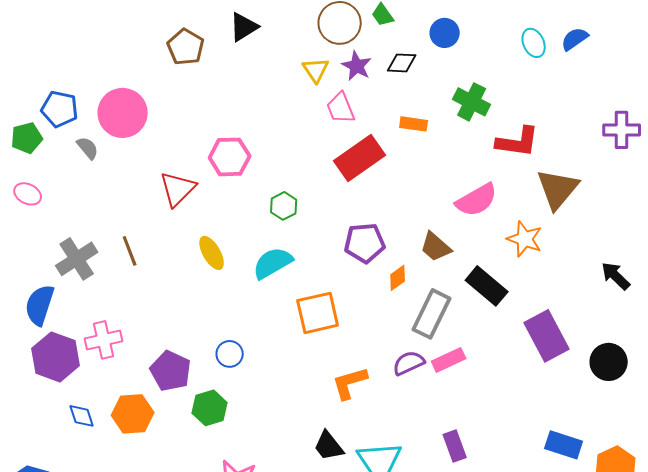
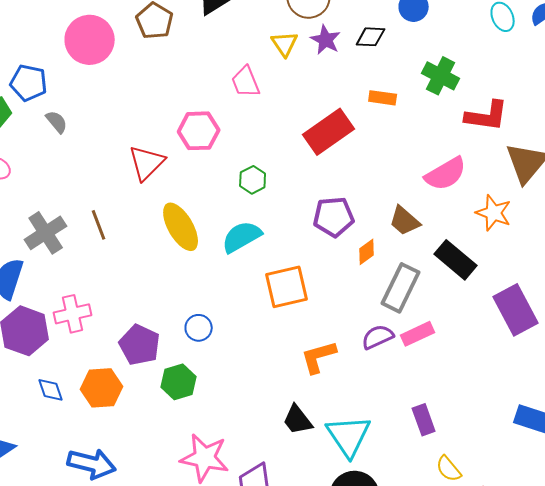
pink trapezoid: (341, 108) -> (246, 82), moved
pink circle: (123, 113) -> (90, 40), moved
yellow ellipse: (212, 253) -> (181, 227), size x1.4

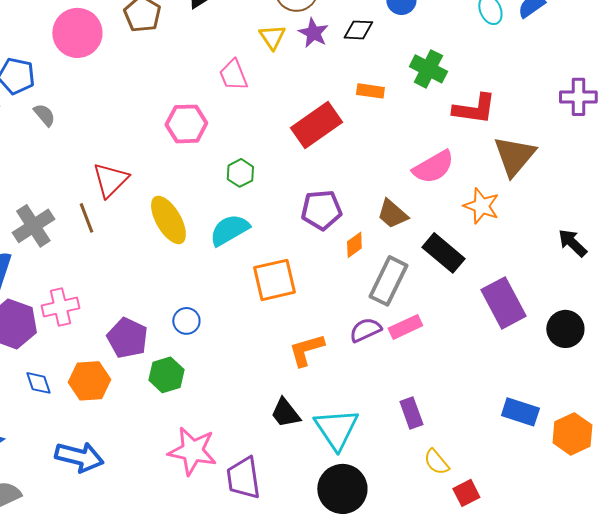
red triangle: (147, 163) -> (110, 180), moved

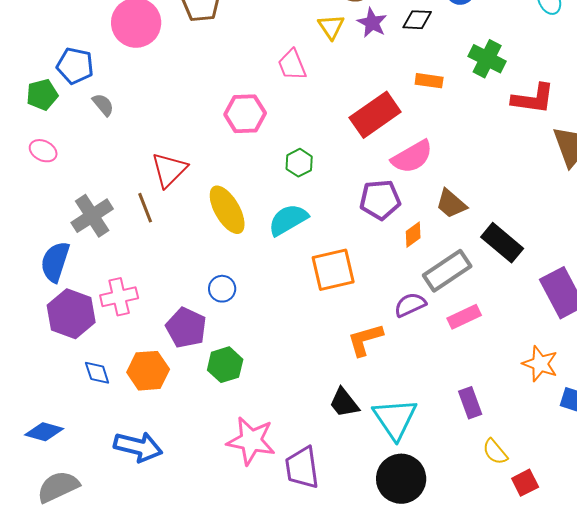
pink semicircle: (433, 167) -> (412, 157), moved
orange star: (481, 206) -> (540, 364), moved
gray rectangle: (388, 281) -> (447, 271), turned 30
blue circle: (186, 321) -> (222, 289), moved
purple semicircle: (365, 330) -> (410, 305), moved

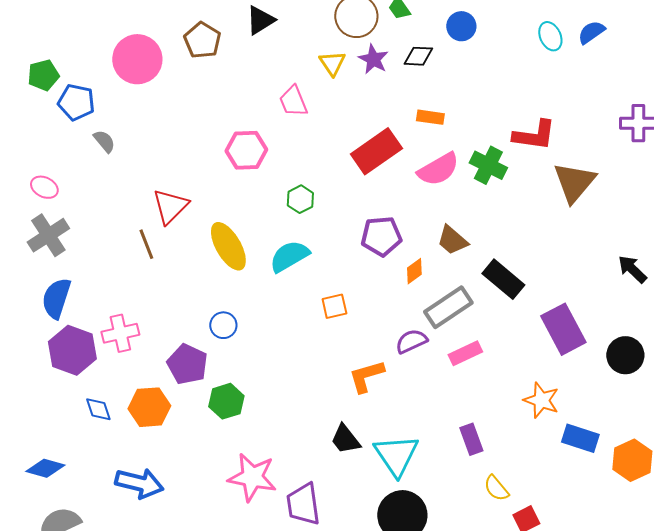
green cross: (487, 59) -> (488, 165), moved
green pentagon: (42, 95) -> (43, 75), moved
pink semicircle: (412, 157) -> (438, 169), moved
gray cross: (92, 216) -> (48, 235), moved
orange square: (333, 270) -> (334, 306), size x0.6

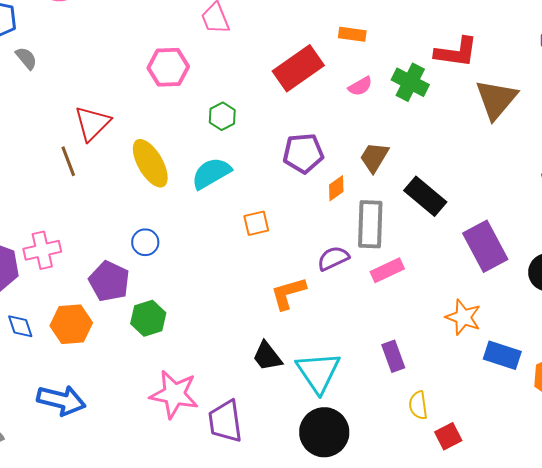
pink semicircle: (438, 169) -> (360, 86), size x0.6
brown trapezoid: (452, 240) -> (374, 157), turned 80
gray rectangle: (448, 307) -> (370, 224), turned -54
yellow semicircle: (496, 488) -> (418, 405), turned 32

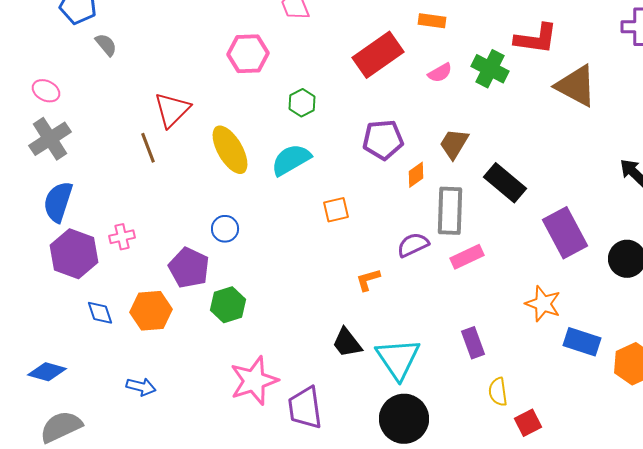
brown triangle: (496, 99) -> (576, 86), turned -42
pink cross: (42, 250) -> (122, 237), size x0.7
orange L-shape: (288, 293) -> (368, 280), size x0.7
pink star: (174, 394) -> (254, 381), turned -30
blue arrow: (61, 400) -> (141, 387), size x0.6

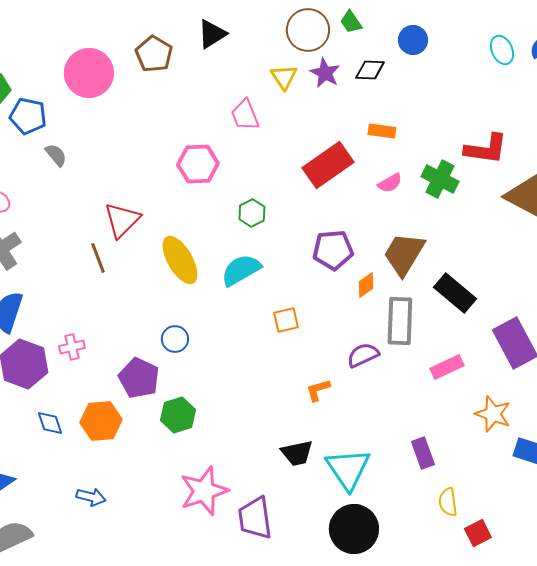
brown trapezoid: (454, 144) -> (404, 254), size x1.4
pink rectangle: (467, 257) -> (447, 367), moved
black trapezoid: (347, 343) -> (297, 453), turned -64

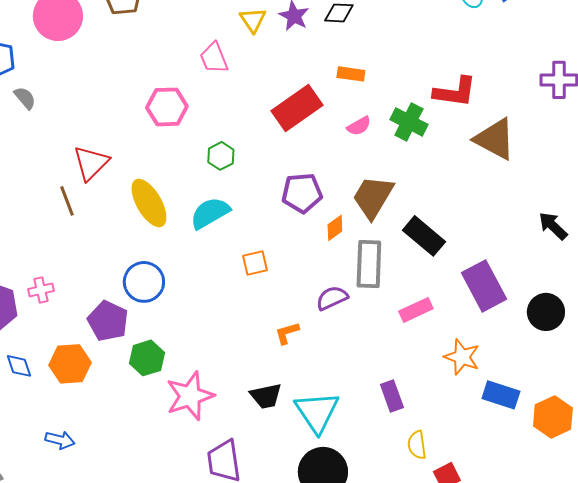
blue circle: (175, 339) -> (144, 282), size x1.5
pink star: (204, 491) -> (190, 396), moved

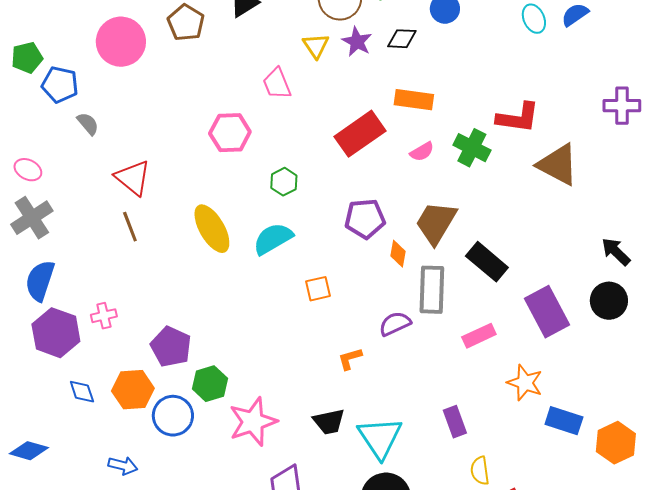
orange rectangle: (351, 74) -> (414, 100), size x1.4
red triangle: (91, 163) -> (133, 178), moved, turned -36
orange diamond: (335, 228) -> (398, 254), turned -44
blue circle: (144, 282) -> (173, 416), moved
black circle: (546, 312) -> (609, 301), moved

